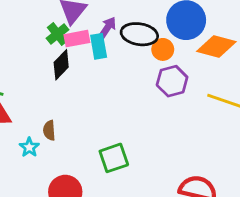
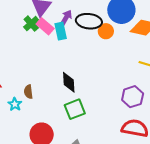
pink rectangle: (77, 39) -> (45, 26), turned 54
black diamond: (61, 65) -> (69, 82), moved, turned -45
purple hexagon: (172, 81) -> (133, 97), moved

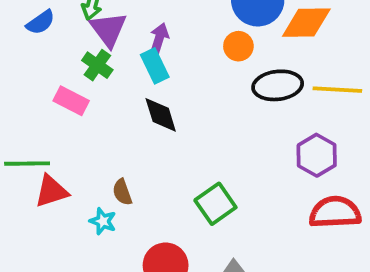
black ellipse: (89, 21) -> (278, 85), moved
pink rectangle: (45, 26) -> (71, 101), moved
black diamond: (69, 82) -> (161, 115), moved

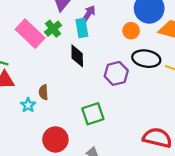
green cross: (97, 65) -> (53, 29), moved
pink rectangle: (71, 101) -> (30, 34), size x1.5
purple hexagon: (317, 155) -> (116, 73), moved

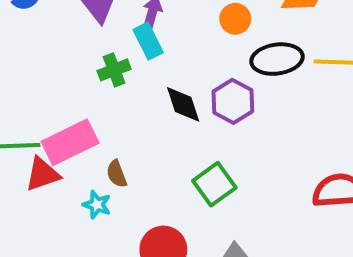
green cross: (53, 29) -> (114, 70), moved, turned 35
pink rectangle: (30, 34) -> (70, 142), moved, turned -52
black diamond: (77, 56) -> (183, 104), moved

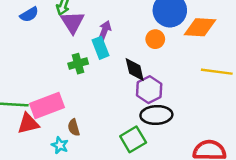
black ellipse: (277, 59) -> (156, 115), moved
black diamond: (183, 104) -> (135, 69), moved

